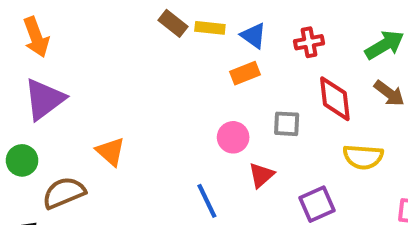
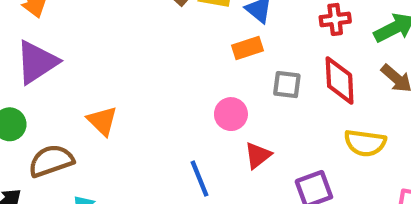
red cross: (309, 42) -> (335, 19), moved
gray square: (287, 124) -> (287, 85), moved

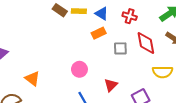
red cross: (335, 19) -> (130, 16), moved, turned 32
pink circle: (231, 114) -> (79, 69), moved

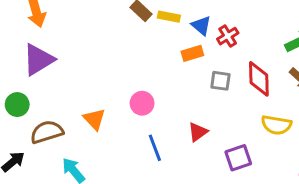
red cross: (130, 16) -> (228, 36), moved, turned 32
pink circle: (79, 69) -> (142, 103), moved
orange triangle: (32, 78) -> (94, 119), moved

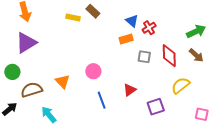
yellow rectangle: (169, 17) -> (73, 17), moved
yellow semicircle: (276, 125) -> (181, 85), turned 132

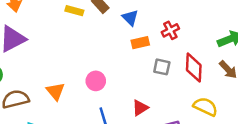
blue triangle: (132, 21) -> (130, 18), moved
yellow semicircle: (181, 85) -> (205, 107), turned 60

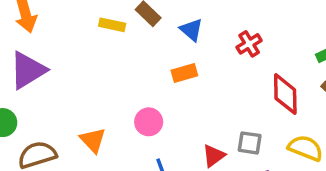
orange rectangle: (140, 43) -> (184, 73), moved
gray square: (162, 67) -> (250, 143), moved

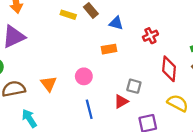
blue triangle: (191, 30) -> (116, 23), turned -32
gray square: (250, 143) -> (134, 86), moved

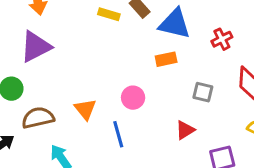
blue triangle: (116, 23) -> (175, 24), size x1.6
gray square: (134, 86) -> (203, 92), moved
blue line: (89, 109) -> (118, 134), moved

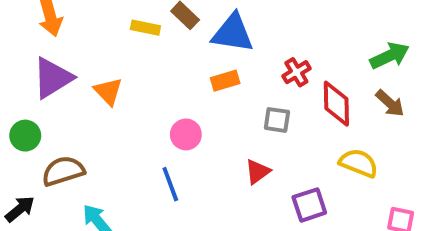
red cross: (222, 39) -> (296, 72), moved
orange triangle: (85, 109) -> (108, 91), moved

